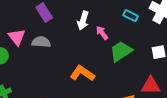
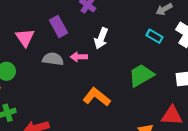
pink arrow: (102, 33) -> (79, 57), moved, turned -56
pink triangle: (17, 37) -> (25, 38), moved

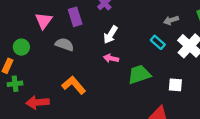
pink arrow: (79, 57) -> (111, 58), moved
orange L-shape: (97, 97) -> (74, 85), moved

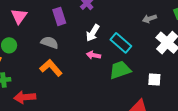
pink triangle: (44, 21) -> (19, 16), moved
cyan rectangle: (158, 42) -> (121, 43), moved, size x1.5
orange L-shape: (74, 85) -> (51, 68), moved

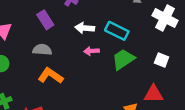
white arrow: (93, 33) -> (85, 28), turned 78
white square: (154, 79) -> (162, 60), turned 32

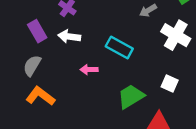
white arrow: (85, 28) -> (69, 36), moved
gray semicircle: (42, 50) -> (32, 66), turned -66
green trapezoid: (123, 59) -> (131, 96), moved

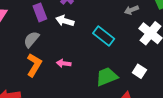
pink arrow: (89, 70) -> (64, 63), moved
orange L-shape: (40, 96) -> (34, 65), turned 75

